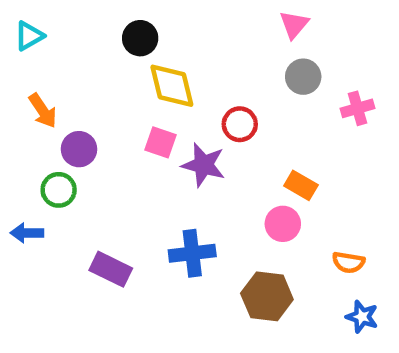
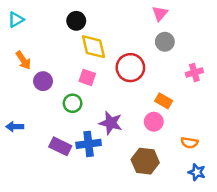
pink cross: (358, 108) -> (194, 73), moved
red circle: (240, 124) -> (130, 68), size x1.5
purple star: (204, 165) -> (111, 123), moved
green circle: (59, 190) -> (73, 103), moved
blue cross: (192, 253) -> (89, 144), moved

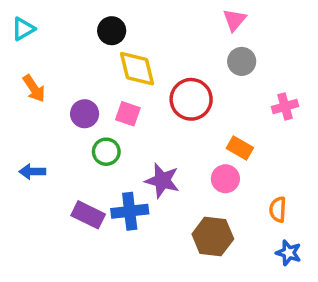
purple circle: (43, 81) -> (85, 114), moved
blue arrow: (15, 127) -> (32, 172), moved
orange semicircle: (189, 143) -> (278, 209), turned 84

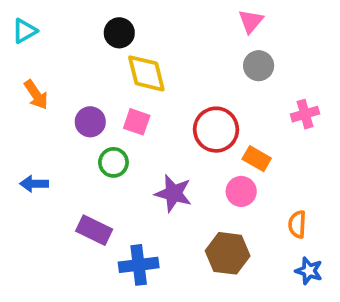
red circle: (191, 99) -> (216, 130), moved
blue cross: (130, 211) -> (139, 265), moved

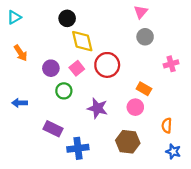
pink square: (137, 122) -> (77, 68), turned 32
red circle: (216, 130) -> (107, 65), moved

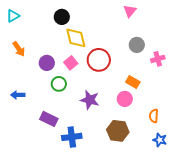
gray circle: (145, 37) -> (137, 45), moved

